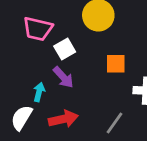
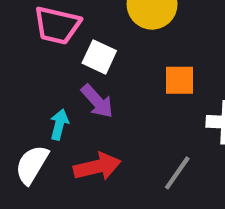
white square: (65, 49) -> (99, 57), turned -35

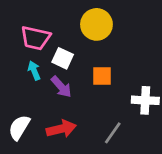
orange square: (179, 80) -> (102, 76), moved
cyan arrow: (59, 124) -> (34, 71), moved, turned -36

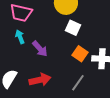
white square: (63, 58) -> (73, 28), moved
orange square: (102, 76) -> (80, 54), moved, turned 35

